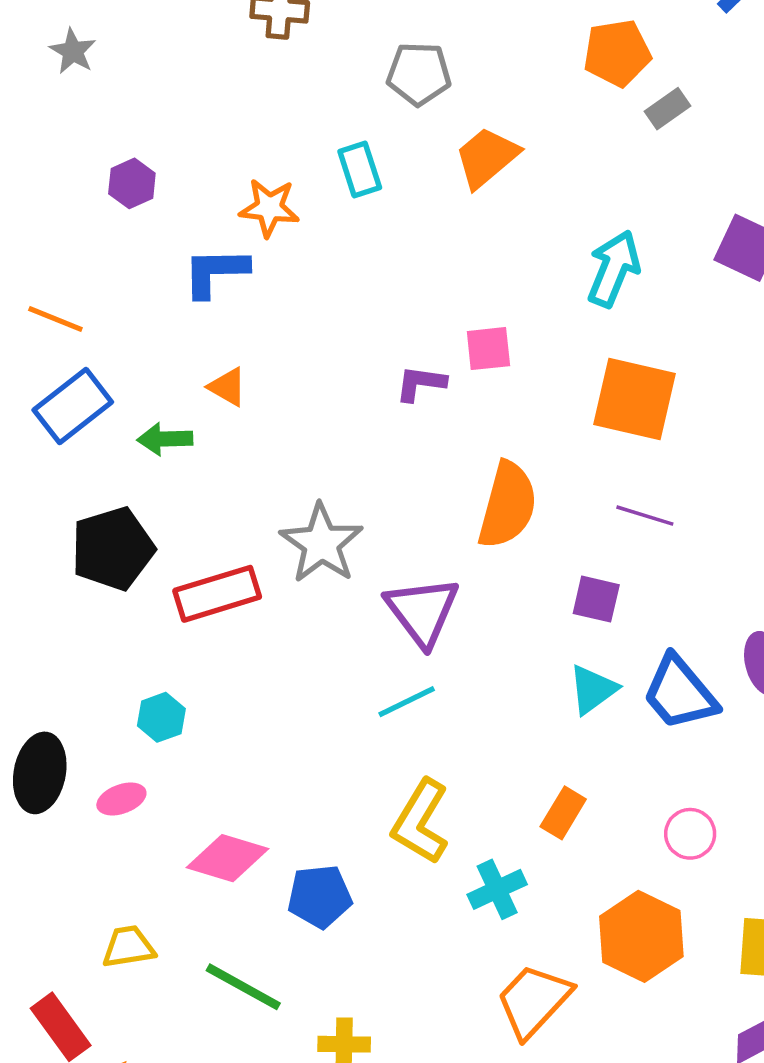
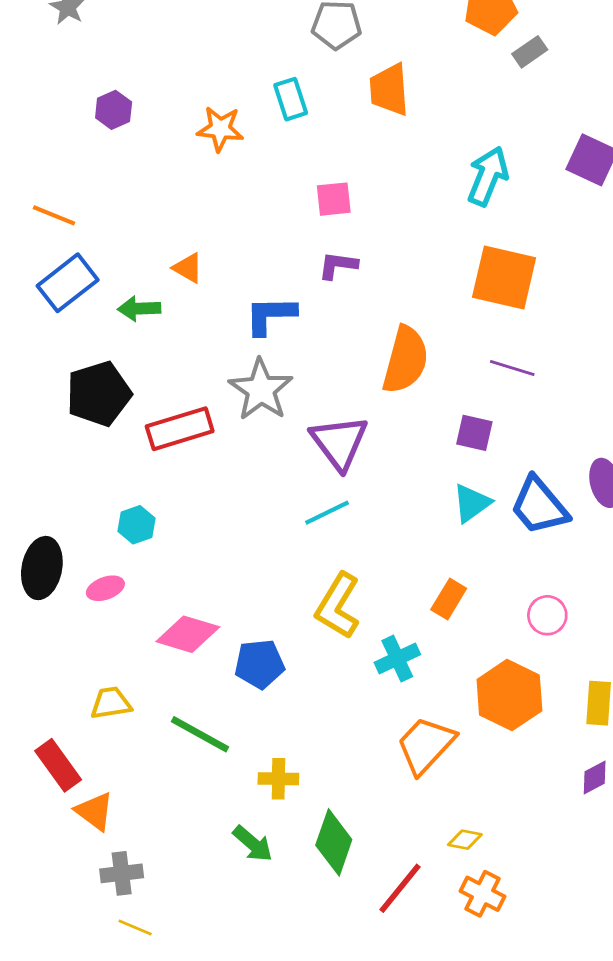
orange trapezoid: (487, 157) -> (389, 90), turned -54
blue L-shape: (215, 272) -> (270, 315), moved
pink square: (488, 349) -> (334, 199), moved

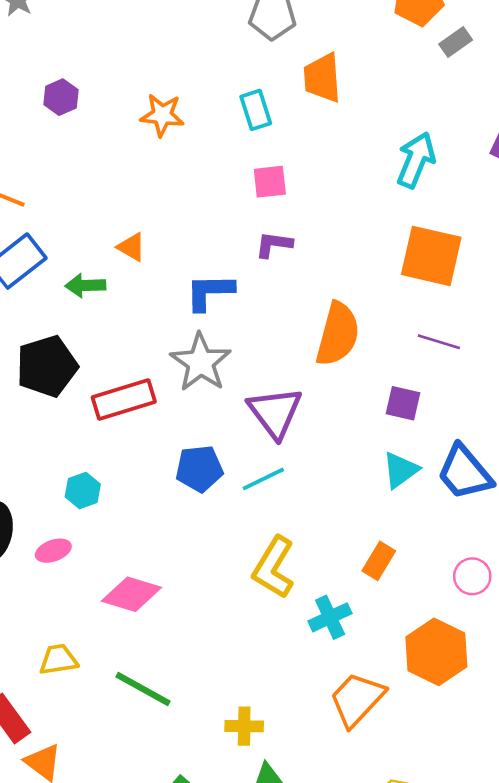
cyan rectangle: (291, 99) -> (256, 110), moved
blue pentagon: (259, 664) -> (199, 469), moved
yellow cross: (278, 779) -> (244, 726), moved

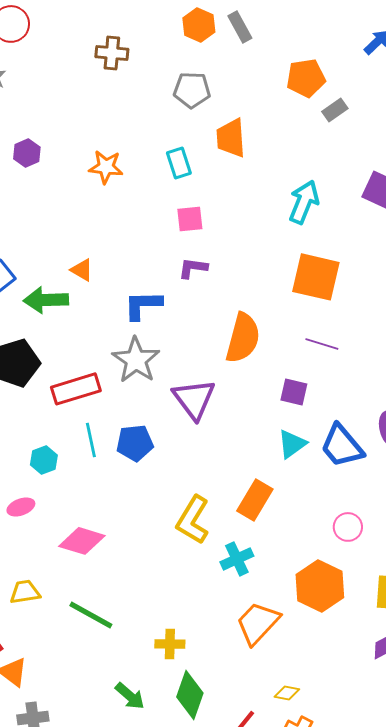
green arrow: (85, 285) -> (46, 300), size x1.4
cyan line: (263, 479) -> (91, 440), moved, turned -76
orange rectangle: (379, 561) -> (255, 500), moved, size x1.4

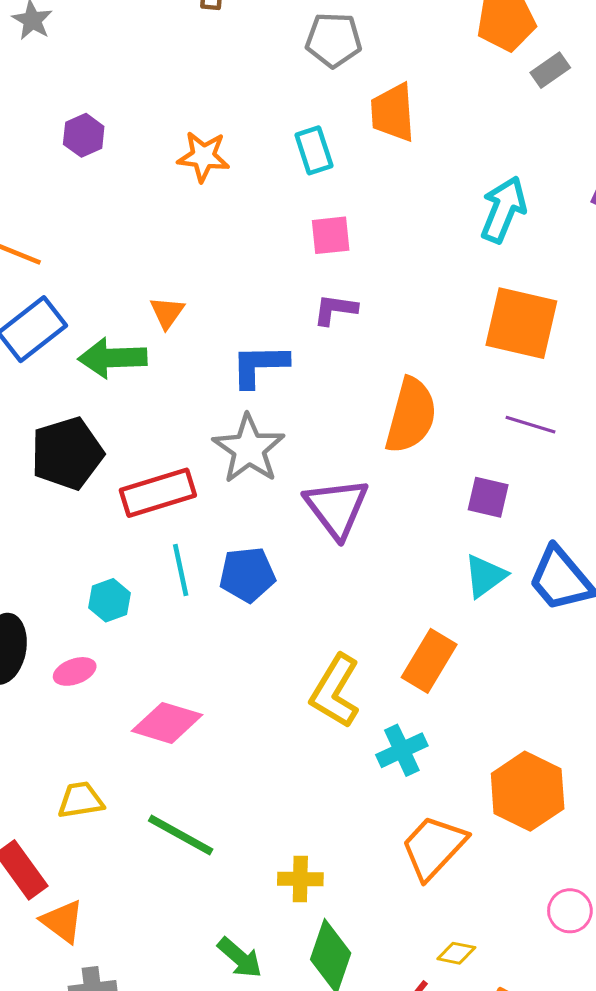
orange triangle: (82, 270) -> (167, 313), turned 35
pink circle: (348, 527) -> (570, 911), moved
yellow diamond: (287, 693) -> (456, 953), moved

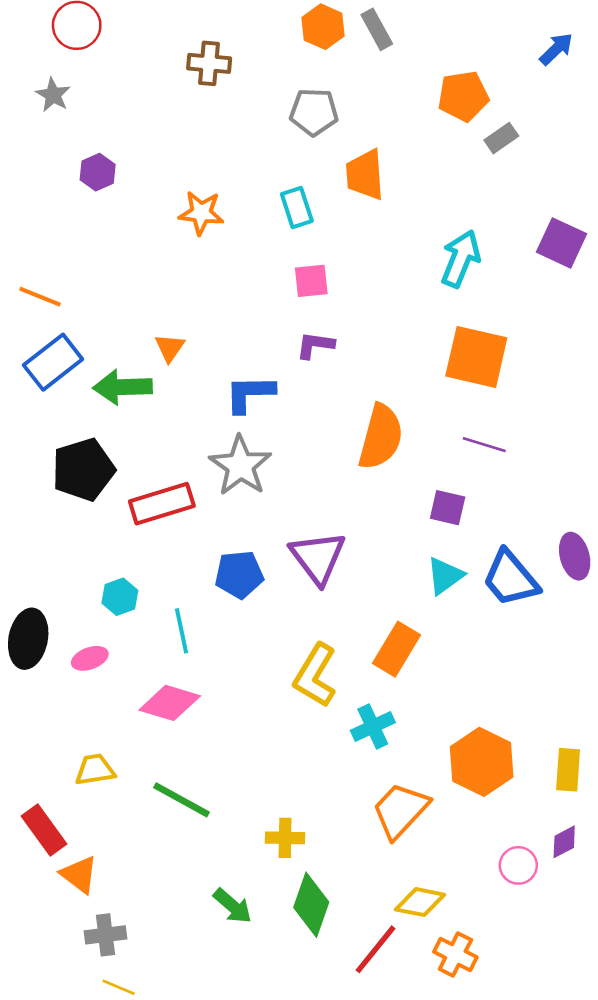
purple hexagon: (84, 135) -> (98, 172), moved
purple triangle: (337, 508) -> (318, 557), moved
cyan line: (181, 570) -> (182, 631), moved
yellow diamond: (456, 953) -> (420, 902), size x1.5

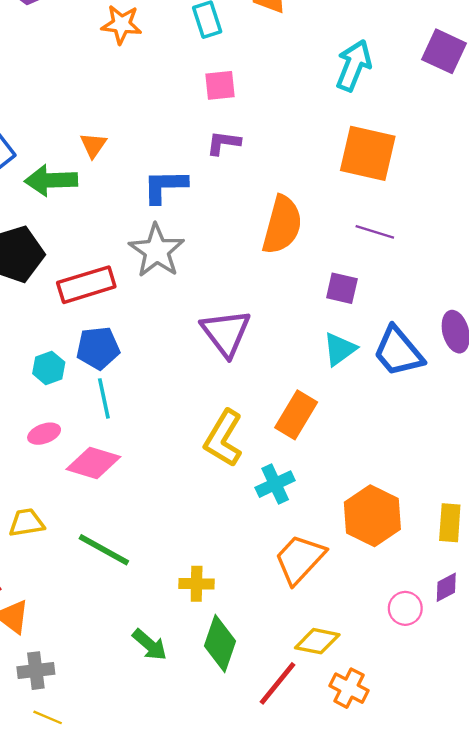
blue pentagon: (239, 574) -> (98, 348), moved
pink ellipse: (90, 658) -> (44, 434), moved

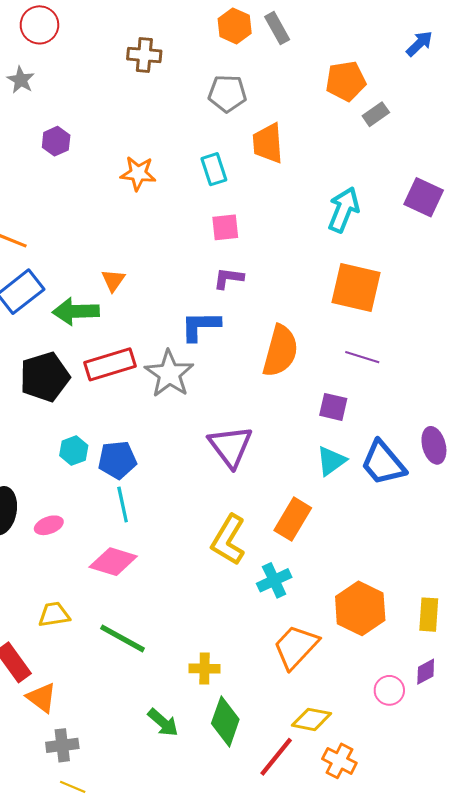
blue L-shape: (165, 186) -> (200, 326), moved
red rectangle: (86, 285) -> (110, 364), moved
cyan hexagon: (49, 368) -> (74, 451), moved
pink ellipse: (44, 434) -> (49, 525), moved

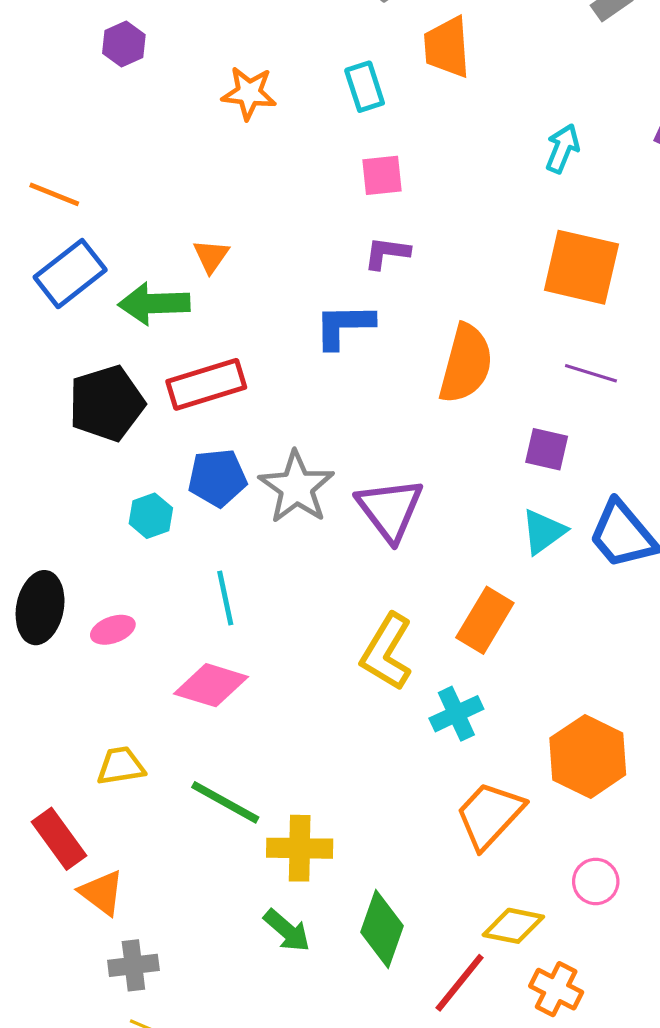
cyan arrow: (344, 210) -> (562, 148), size x0.7
gray star: (169, 374) -> (296, 487), moved
blue pentagon: (117, 460) -> (217, 478), moved
yellow cross: (205, 669) -> (300, 848), moved, size x1.4
pink circle: (389, 690) -> (596, 881), moved

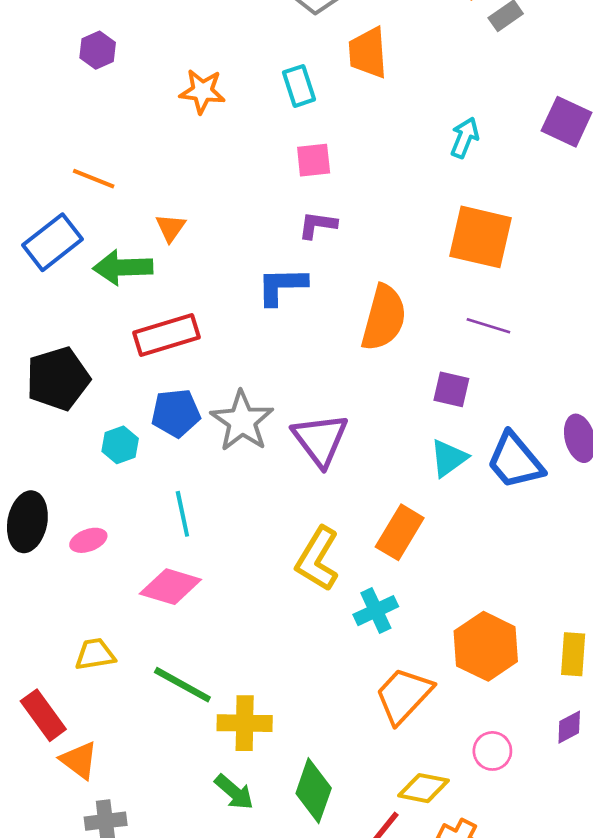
orange line: (54, 194) -> (94, 179), moved
black pentagon: (106, 403) -> (58, 379), moved

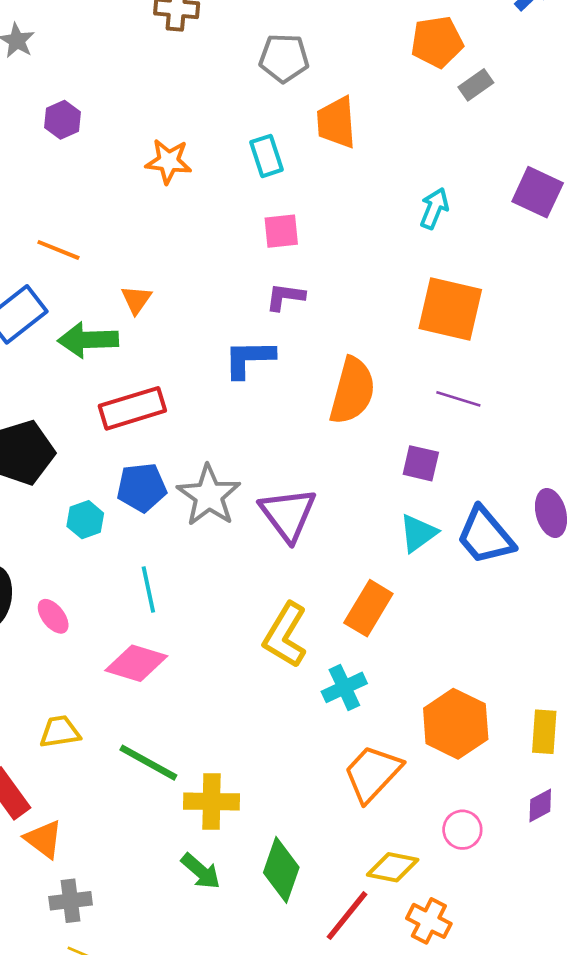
pink ellipse: (88, 540) -> (53, 616), turned 72

